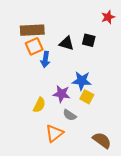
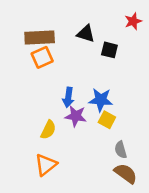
black triangle: (67, 43) -> (86, 34), moved
blue arrow: (45, 59) -> (68, 97), moved
gray semicircle: (70, 115) -> (121, 150), moved, turned 40
orange triangle: (54, 133) -> (46, 165), moved

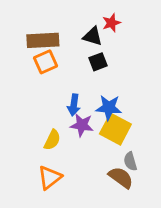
red star: (133, 21) -> (111, 23), moved
black square: (109, 50) -> (98, 62), moved, turned -35
yellow square: (107, 120) -> (115, 129), size x1.6
brown semicircle: (126, 173) -> (121, 178), moved

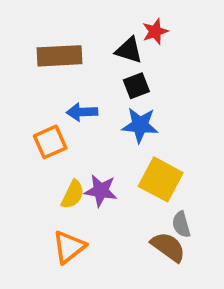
orange square: (46, 62) -> (50, 142), moved
blue arrow: (74, 105) -> (82, 112), moved, turned 80
blue star: (109, 108) -> (140, 125), moved
purple star: (82, 125) -> (101, 191), moved

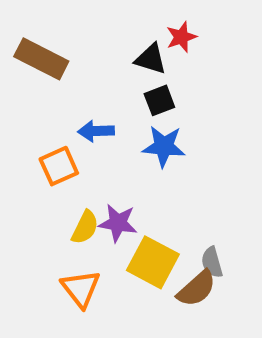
brown rectangle: (60, 56) -> (41, 59), moved, turned 30
yellow square: (161, 179) -> (153, 262), moved
orange triangle: (69, 247) -> (81, 289), turned -30
brown semicircle: (168, 247) -> (197, 289), turned 102

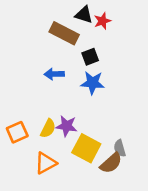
brown rectangle: (41, 59) -> (64, 33), moved
black triangle: (151, 59) -> (84, 15), moved
orange square: (59, 166) -> (17, 132), moved
orange triangle: (81, 289) -> (46, 163), turned 40

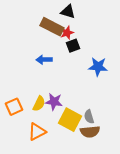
red star: (102, 21) -> (67, 33), moved
blue star: (93, 83) -> (98, 67), moved
gray semicircle: (120, 148) -> (89, 117), moved
brown semicircle: (111, 163) -> (90, 132), turned 36

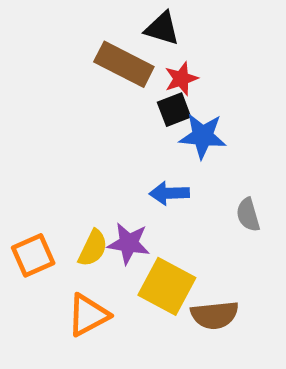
red star: (67, 33) -> (181, 79), moved
blue arrow: (44, 60) -> (169, 193), moved
blue star: (98, 67) -> (203, 136), moved
gray semicircle: (89, 117) -> (248, 215), moved

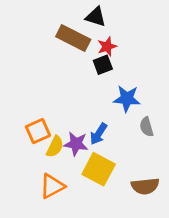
blue star: (203, 136) -> (127, 99), moved
blue arrow: (169, 193) -> (99, 134), moved, turned -55
orange square: (33, 255) -> (38, 131), moved
brown semicircle: (215, 315) -> (145, 186), moved

